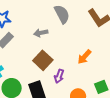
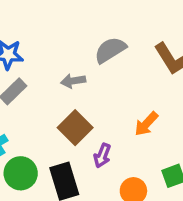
gray semicircle: (62, 14) -> (110, 50), turned -96

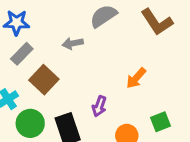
brown square: (75, 128) -> (44, 80), moved

